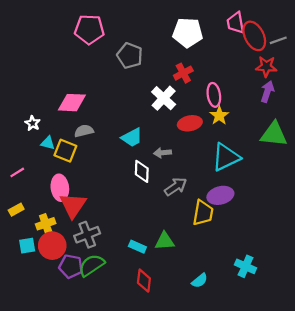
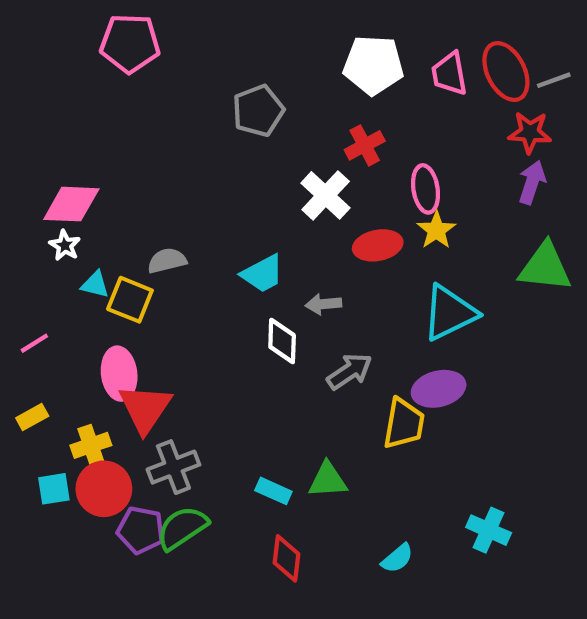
pink trapezoid: (236, 23) -> (449, 74), moved
pink pentagon: (89, 29) -> (130, 43), moved
gray pentagon: (130, 56) -> (258, 111), turned 30
pink diamond: (72, 103) -> (71, 204), moved

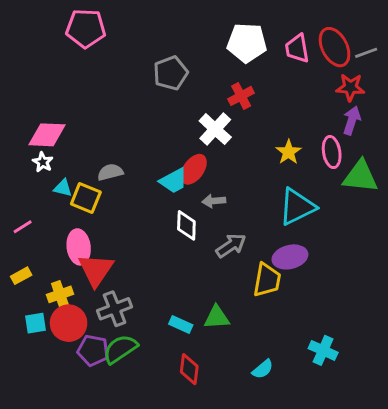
pink ellipse: (426, 189) -> (332, 152), moved
red ellipse: (378, 245) -> (194, 169), moved, turned -44

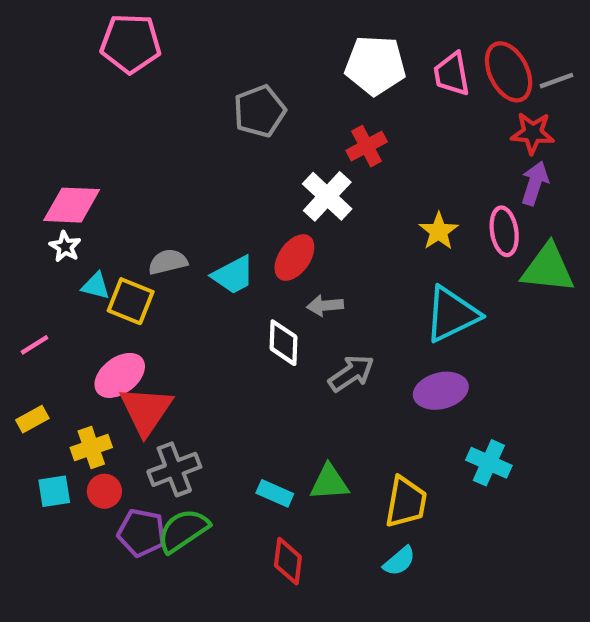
cyan trapezoid: (174, 181) -> (233, 275), moved
pink ellipse: (79, 247) -> (120, 375), turned 60
yellow trapezoid: (267, 280) -> (406, 502), moved
red circle: (69, 323) -> (104, 491), size x0.6
cyan cross: (323, 350) -> (489, 463), moved

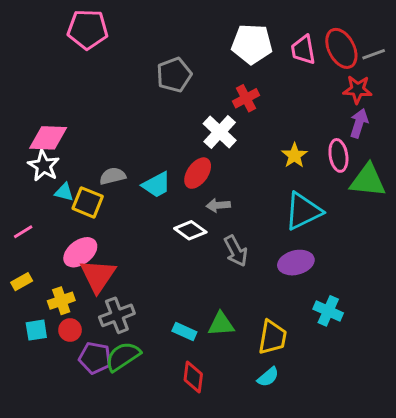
white star: (65, 247) -> (44, 166), size x1.5
white diamond: (284, 343) -> (190, 230), turned -56
gray arrow: (351, 373) -> (236, 251), turned 96

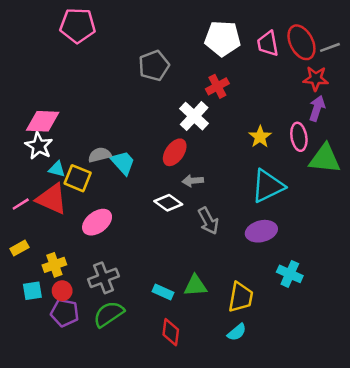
cyan trapezoid: (157, 185) -> (123, 163), moved, turned -104
pink ellipse: (80, 252) -> (97, 222), moved
red triangle: (98, 276) -> (52, 199), moved, turned -40
purple pentagon: (95, 358) -> (65, 313), moved

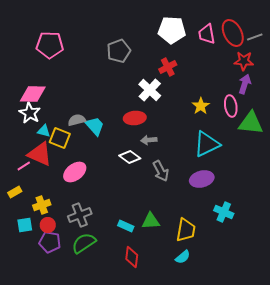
pink pentagon: (78, 25) -> (50, 45), moved
red ellipse: (175, 152) -> (135, 118), turned 50
pink line: (21, 204) -> (24, 166), moved

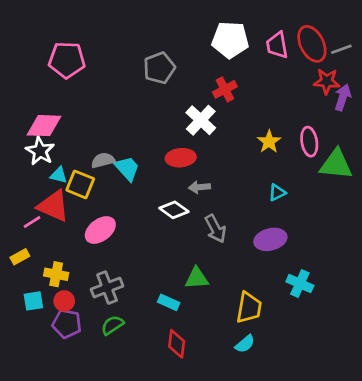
purple arrow: (245, 84) -> (343, 97), moved
cyan triangle: (207, 144) -> (277, 193), size x0.5
yellow cross: (42, 205) -> (56, 274), turned 30
green triangle: (151, 221) -> (197, 278), moved
green semicircle: (84, 243) -> (112, 325), size x0.7

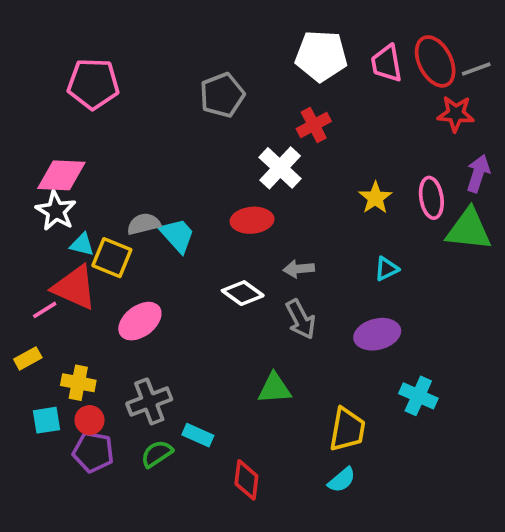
purple arrow: (343, 97) -> (478, 174), moved
gray arrow: (199, 187) -> (299, 269), moved
cyan rectangle: (169, 302) -> (198, 435), moved

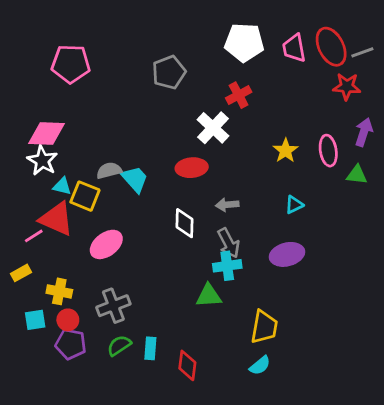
green triangle: (469, 230) -> (357, 175), size x0.6
white diamond: (243, 293) -> (185, 223), turned 56
cyan cross: (418, 396) -> (227, 266), moved, turned -32
cyan rectangle: (198, 435) -> (150, 348), moved, turned 70

